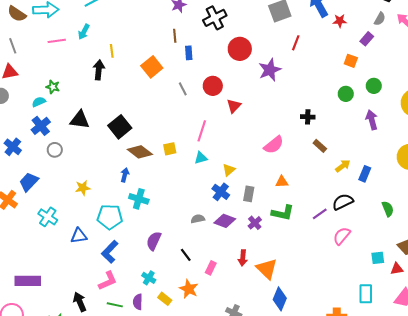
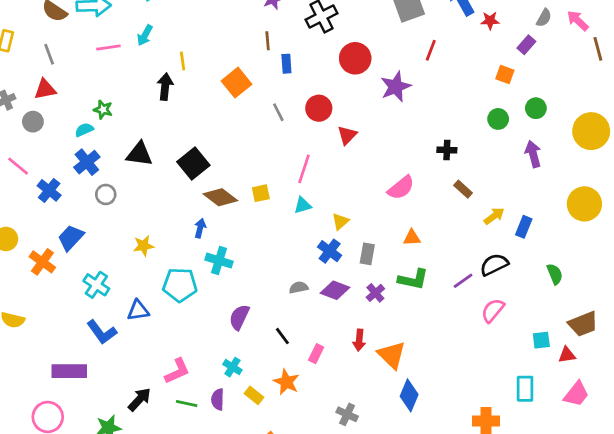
blue L-shape: (110, 252) -> (102, 332), moved, turned -80
black arrow: (80, 302) -> (139, 399), turned 66

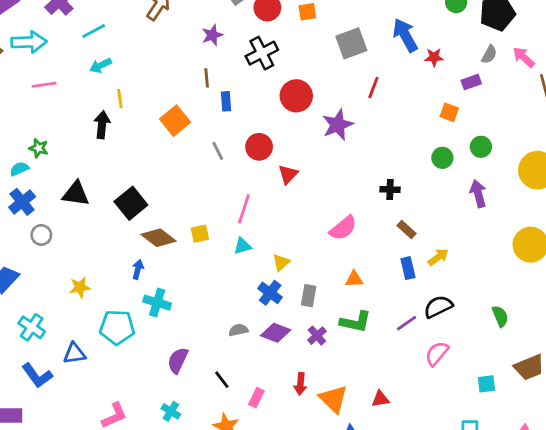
cyan arrow: (145, 35) -> (101, 65), moved, turned 35
purple rectangle: (526, 45) -> (471, 82), turned 30
blue rectangle: (524, 227) -> (408, 268), moved, turned -35
red triangle: (567, 355) -> (380, 399), moved

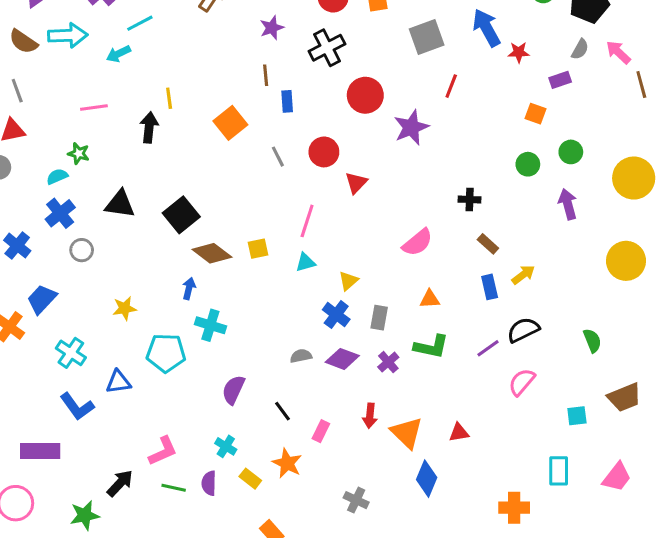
cyan arrow: (101, 65) -> (118, 54), moved
pink line: (44, 85) -> (94, 107), moved

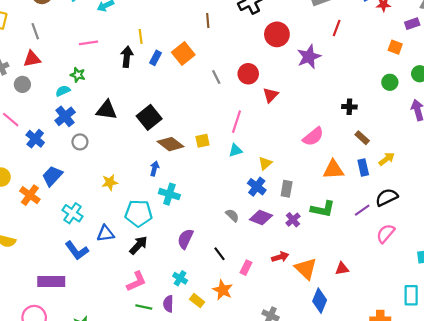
blue rectangle: (287, 101) -> (156, 58), moved, turned 32
orange triangle: (430, 299) -> (333, 170), moved, size x1.5
gray semicircle: (301, 356) -> (232, 215), turned 56
red arrow: (370, 416) -> (280, 257), turned -112
black arrow: (120, 483) -> (139, 245), moved

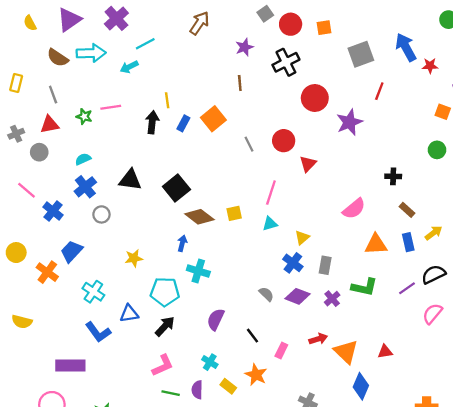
green star: (78, 75) -> (84, 116), moved

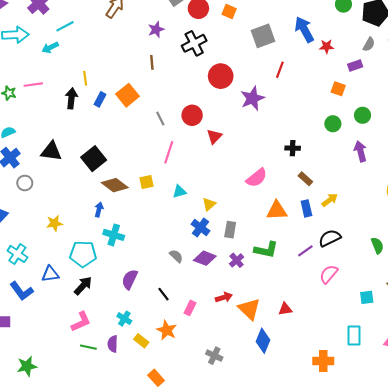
orange square: (324, 28) -> (229, 12), turned 32
pink line: (271, 193) -> (169, 152), moved

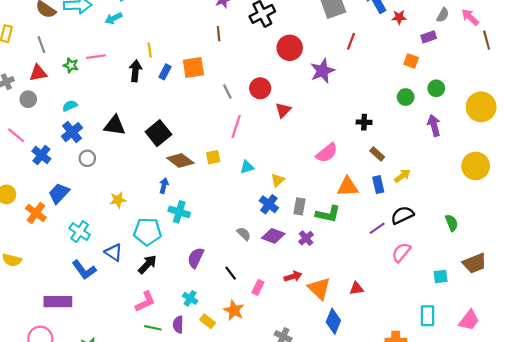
orange square: (127, 95) -> (193, 68), turned 30
green L-shape: (266, 250) -> (328, 214), moved
blue triangle: (50, 274) -> (114, 252), turned 42

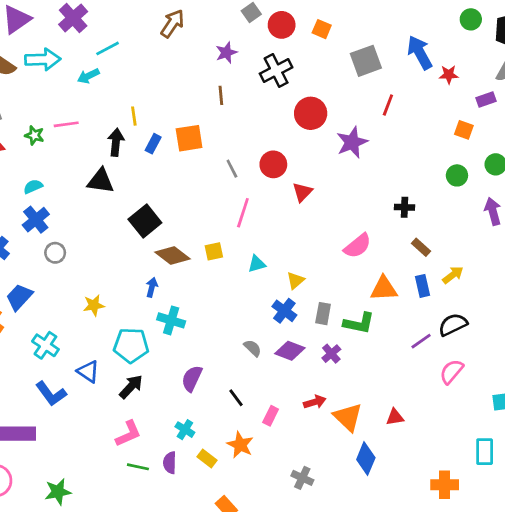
black triangle: (115, 125) -> (101, 181), moved

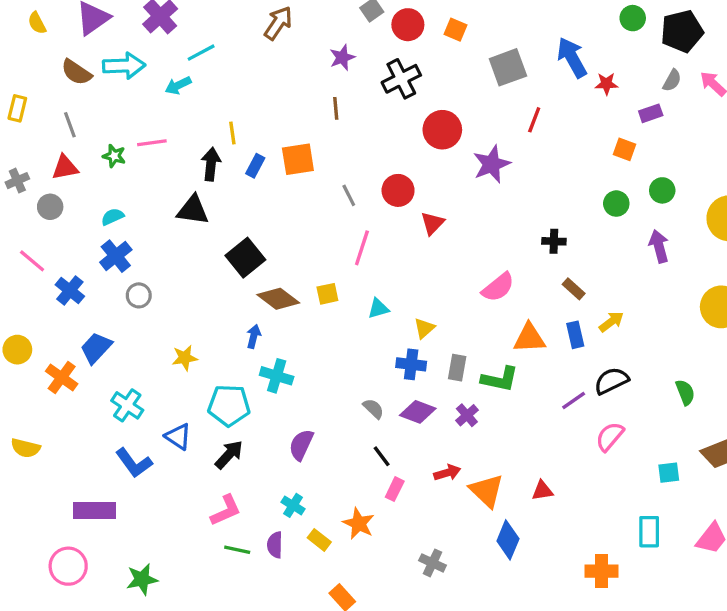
blue cross: (284, 311) -> (411, 364), turned -30
black line: (236, 398) -> (382, 456), moved

